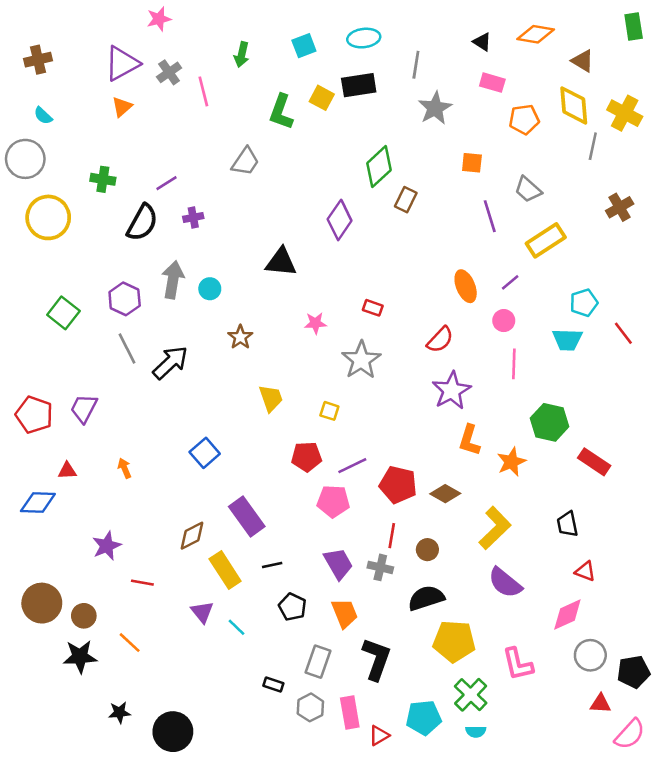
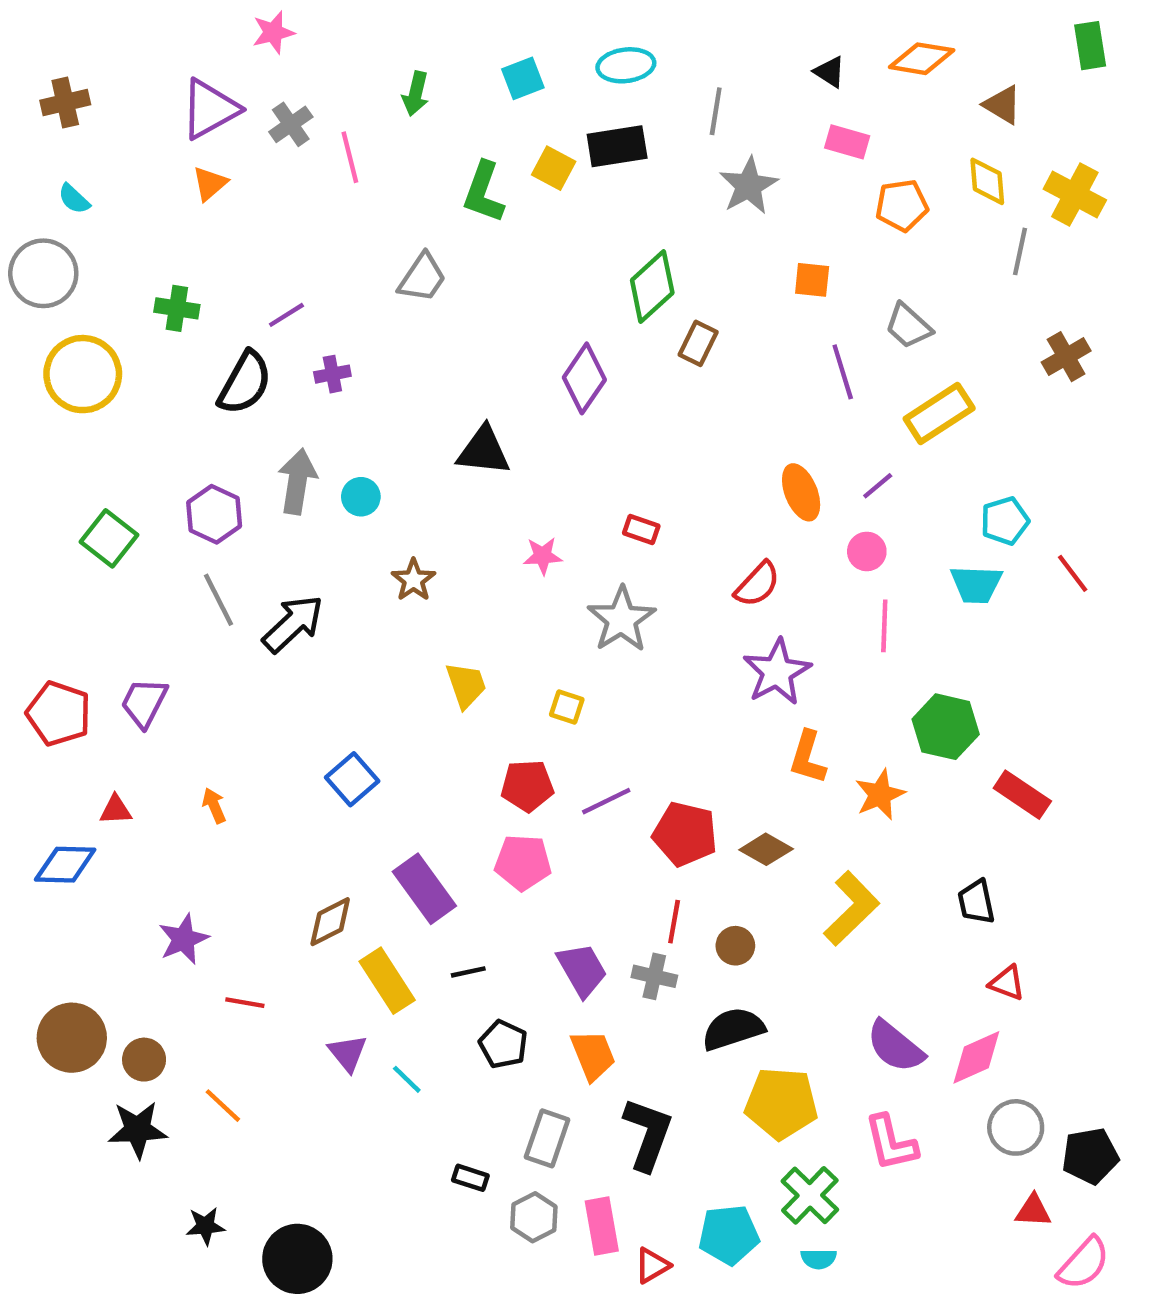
yellow diamond: (574, 105) -> (987, 181), size x0.7
pink pentagon: (333, 501) -> (523, 862), moved
purple semicircle: (505, 583) -> (895, 1046), moved

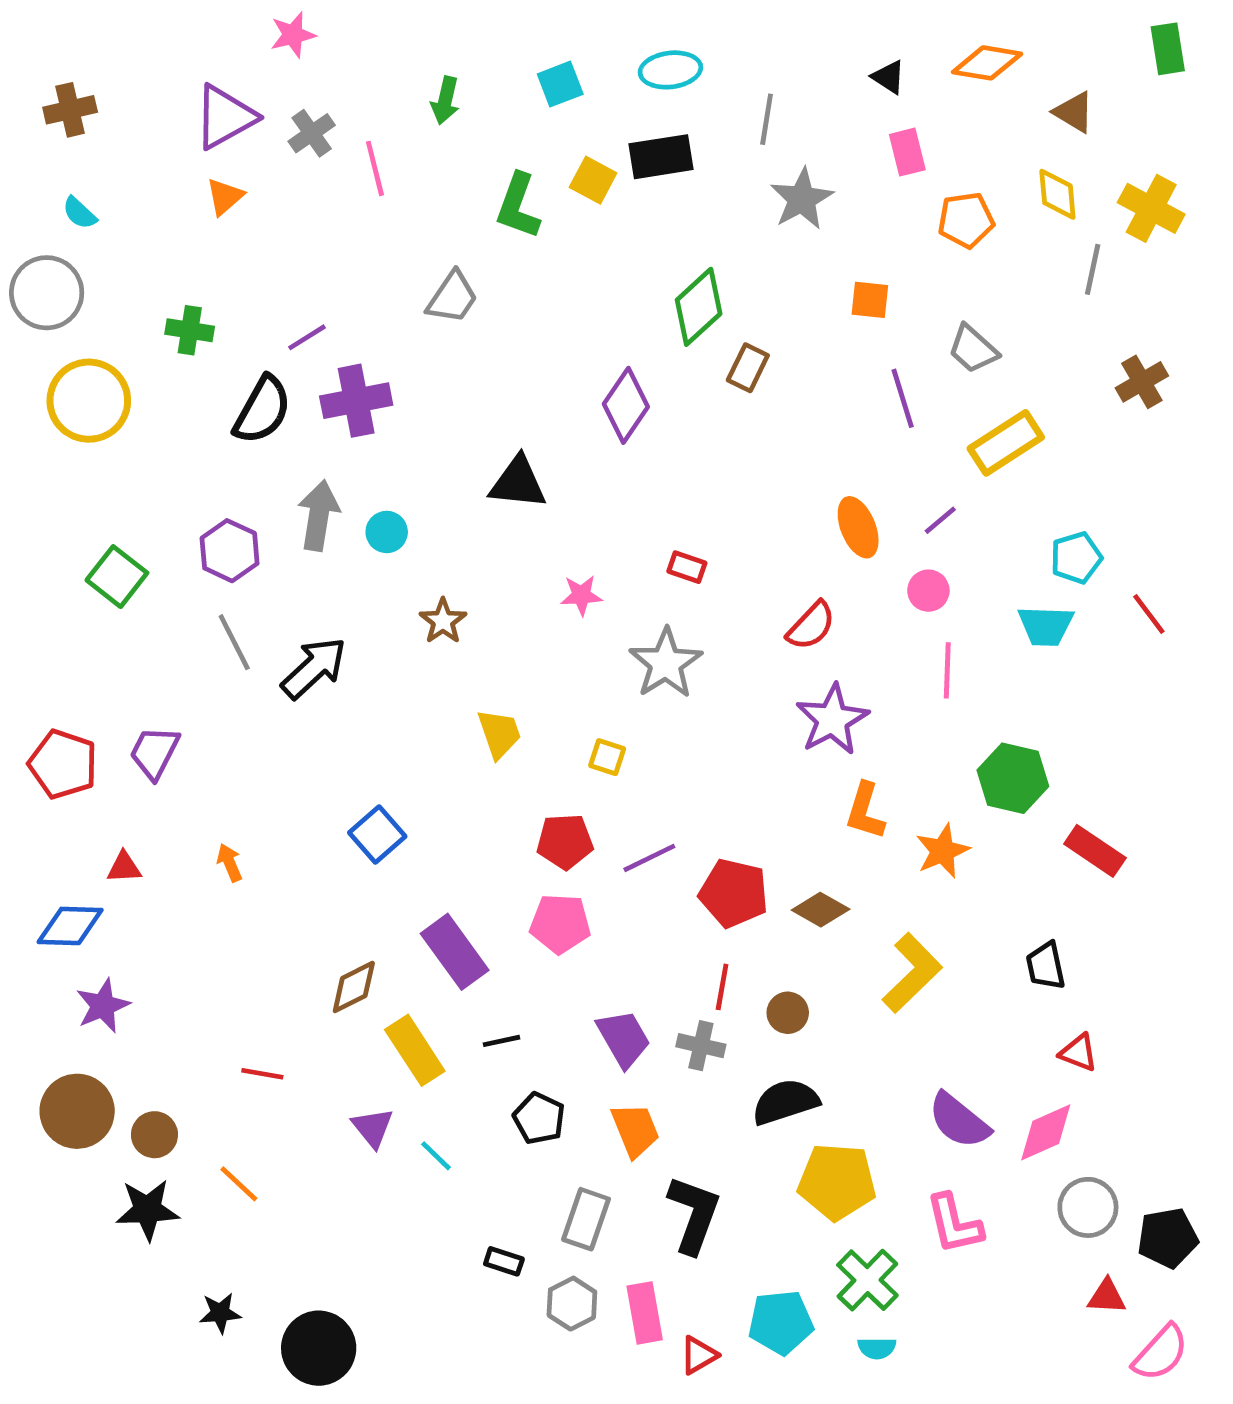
pink rectangle: (847, 142) -> (907, 152), turned 60
purple cross: (332, 374) -> (356, 401), size x1.8
purple star: (183, 939) -> (103, 1006), moved

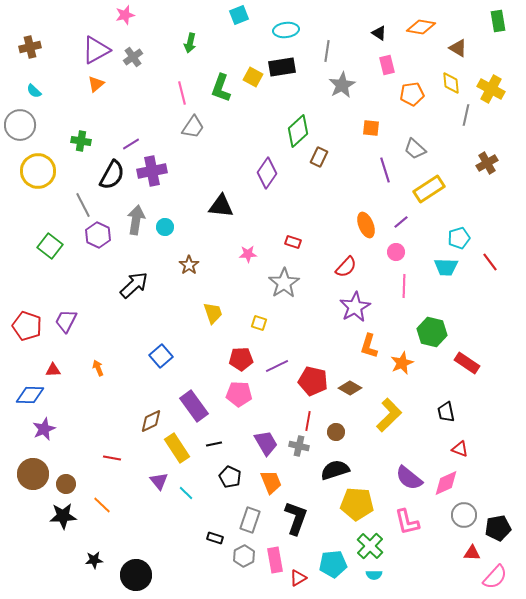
cyan square: (560, 84) -> (239, 15), moved
pink line: (375, 168) -> (182, 93), moved
gray line: (234, 642) -> (83, 205), moved

